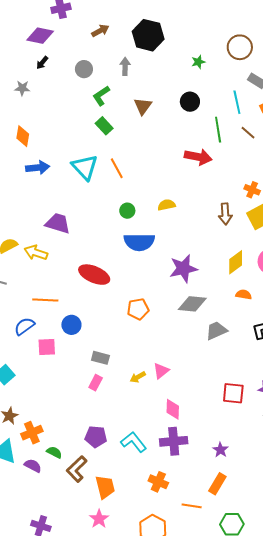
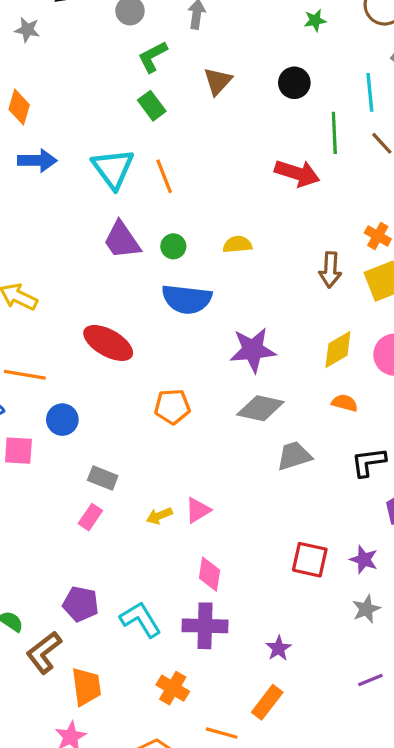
purple trapezoid: (58, 223) -> (122, 240), moved, turned -148

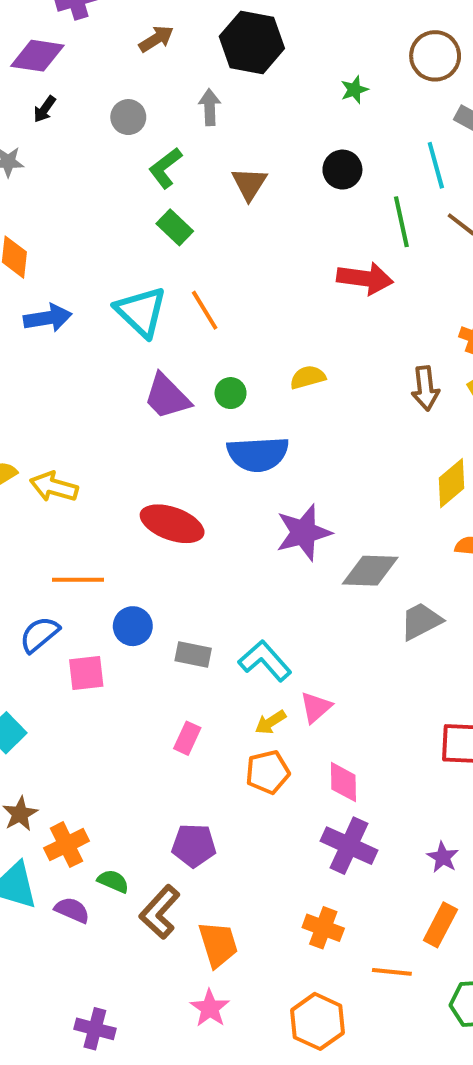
purple star: (253, 350) -> (304, 532), moved
orange pentagon: (172, 407) -> (268, 772), moved
gray rectangle: (103, 478) -> (193, 655), moved
cyan L-shape: (140, 619) -> (265, 661), moved
purple cross: (205, 626) -> (349, 846), turned 33

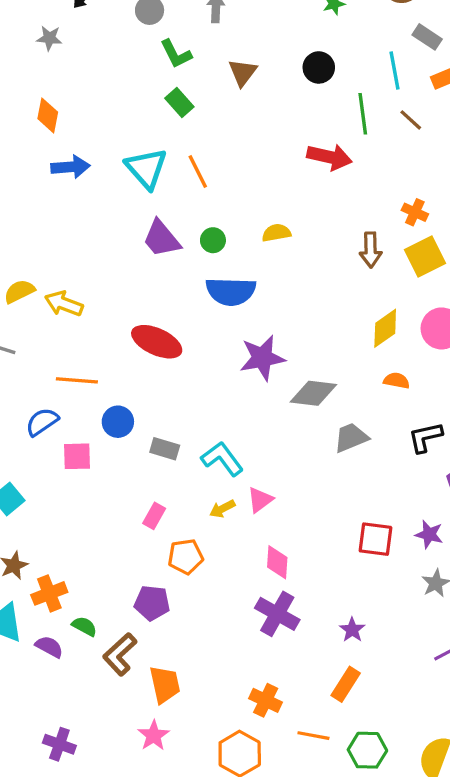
green L-shape: (165, 168) -> (176, 54), turned -84
orange pentagon: (268, 772) -> (186, 557), moved
orange cross: (323, 928) -> (266, 700), moved
orange line: (392, 972) -> (313, 736), moved

